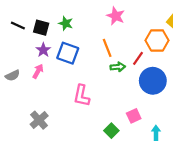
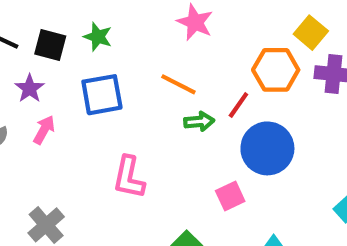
orange line: (107, 48) -> (178, 84), turned -42
purple star: (43, 50) -> (30, 88), moved
blue square: (68, 53) -> (102, 95), turned -30
pink square: (134, 116) -> (230, 196), moved

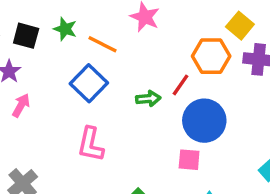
orange line: (178, 84) -> (102, 44), moved
blue square: (102, 95) -> (89, 83), moved, turned -36
pink square: (230, 196) -> (189, 160), moved, turned 30

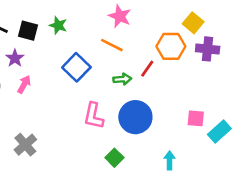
orange line: (102, 44) -> (112, 45), moved
blue circle: (204, 121) -> (135, 117), moved
pink L-shape: (91, 144) -> (94, 116), moved
pink square: (189, 160) -> (196, 118), moved

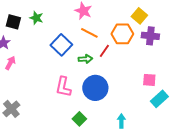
orange line: (112, 45) -> (89, 33), moved
blue square: (76, 67) -> (61, 45), moved
pink square: (196, 118) -> (149, 80), moved

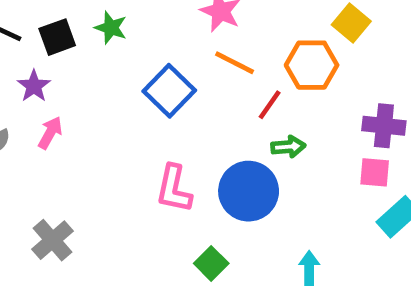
black square: (13, 22) -> (57, 37), turned -35
purple cross: (150, 36) -> (384, 126), moved
green arrow: (85, 59) -> (288, 147), moved

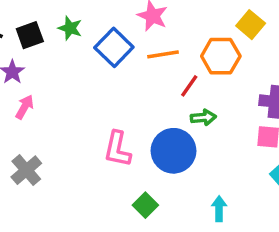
orange line: (235, 63) -> (163, 54), turned -36
blue square: (169, 91) -> (114, 47), moved
gray cross: (53, 240) -> (26, 170), moved

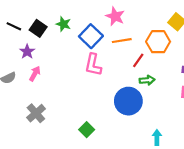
black square: (30, 35) -> (38, 28), turned -35
pink L-shape: (117, 149) -> (93, 65), moved
green square: (145, 205) -> (87, 130), moved

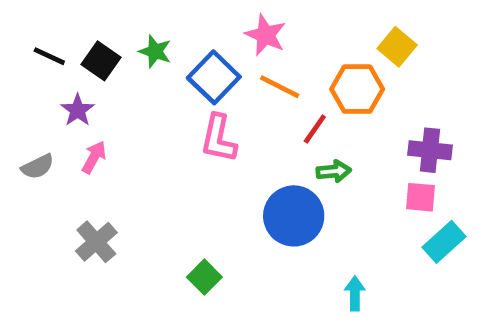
orange line: (122, 41) -> (280, 87), turned 36

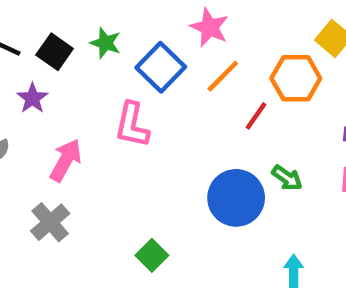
orange line: (280, 87) -> (223, 76), turned -72
pink L-shape: (219, 138) -> (132, 125), moved
pink arrow: (94, 157) -> (66, 160), moved, size x1.4
green arrow: (334, 171) -> (287, 178), moved, turned 40

